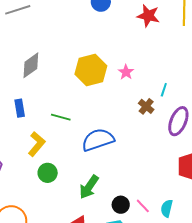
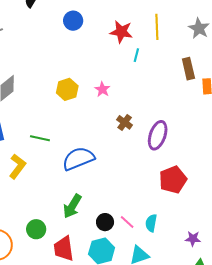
yellow hexagon: (91, 70) -> (67, 89), size x0.7
cyan line: (164, 90) -> (136, 55), moved
green circle: (48, 173) -> (36, 229), moved

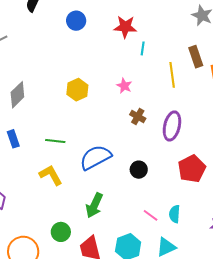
yellow line: (157, 27) -> (172, 75), moved
pink star: (102, 89) -> (124, 86), moved
yellow L-shape: (17, 166) -> (51, 175), moved, turned -60
black circle: (105, 222) -> (139, 170), moved

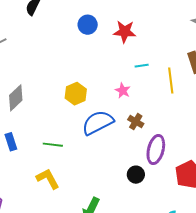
blue circle: (76, 21) -> (88, 25), moved
cyan line: (143, 48) -> (142, 66), moved, turned 72
purple ellipse: (172, 126) -> (156, 150), moved
blue semicircle: (96, 157) -> (98, 123), moved

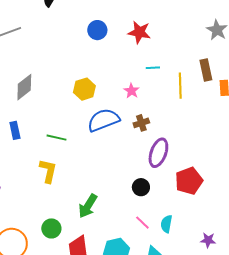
blue circle: (88, 25) -> (97, 30), moved
brown cross: (136, 122) -> (141, 123), turned 35
black circle: (136, 175) -> (141, 187), moved
yellow L-shape: (48, 179) -> (48, 171), turned 35

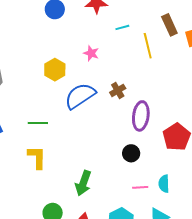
cyan line: (153, 68) -> (122, 27), moved
pink star: (131, 91) -> (91, 53), moved
pink line: (142, 223) -> (140, 187), turned -35

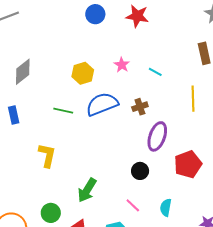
cyan line: (122, 27) -> (155, 72), moved, turned 32
yellow line: (148, 46) -> (193, 99), moved
green line: (38, 123) -> (63, 111), moved
pink line: (140, 187) -> (133, 205), moved, turned 35

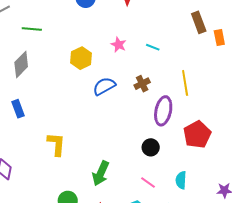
yellow line: (193, 99) -> (185, 83), moved
blue semicircle: (102, 104) -> (104, 86), size x0.7
green line: (63, 111) -> (32, 29), moved

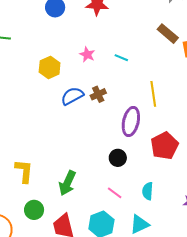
brown rectangle: (199, 22) -> (168, 34), turned -30
brown cross: (142, 84) -> (98, 94), moved
yellow L-shape: (56, 144) -> (24, 171), moved

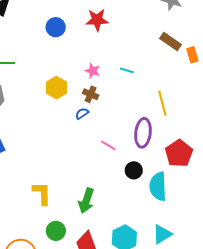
brown cross: (98, 94) -> (91, 94), moved, turned -35
blue semicircle: (72, 96) -> (82, 114), size x0.6
cyan semicircle: (148, 191) -> (158, 186), moved, size x1.6
pink line: (115, 193) -> (108, 145), moved

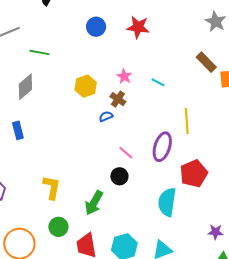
black circle: (134, 170) -> (119, 176), moved

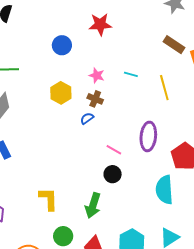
blue circle: (96, 27) -> (62, 45), moved
yellow line: (187, 121) -> (164, 88), moved

